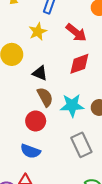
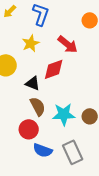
red diamond: (79, 64) -> (54, 69), moved
blue semicircle: (30, 151) -> (43, 150), moved

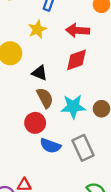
red arrow: (68, 44) -> (78, 30), turned 145
red diamond: (54, 69) -> (76, 60), moved

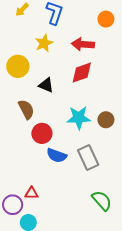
brown semicircle: (45, 98) -> (26, 109), moved

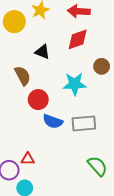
yellow circle: (18, 66) -> (14, 22), moved
brown circle: (106, 120) -> (102, 66), moved
gray rectangle: (88, 158) -> (84, 123), turned -70

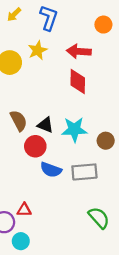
red diamond: (78, 39) -> (78, 82), turned -70
black triangle: (42, 52) -> (45, 125), moved
brown circle: (102, 66) -> (106, 141), moved

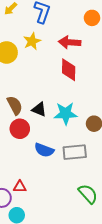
red circle: (35, 146) -> (20, 129), moved

